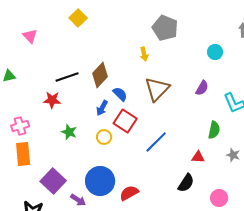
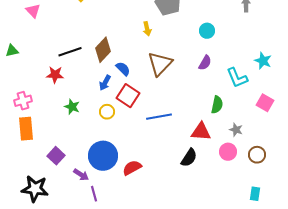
cyan circle: (215, 52) -> (207, 31), moved
blue line: (156, 142) -> (159, 117), turned 35
red triangle: (198, 157) -> (201, 132), size x1.5
purple square: (53, 181) -> (56, 156), size x0.7
pink circle: (219, 198) -> (228, 152), moved

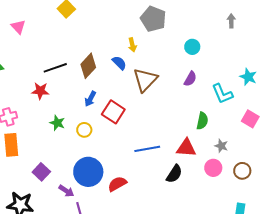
blue semicircle: (123, 69) -> (119, 63), moved
yellow circle: (107, 112) -> (84, 130), moved
blue line: (159, 117) -> (147, 149), moved

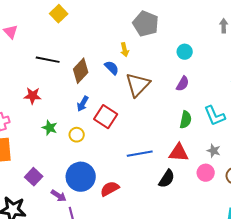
black line: (55, 68) -> (48, 60), moved, turned 30
cyan L-shape: (222, 94) -> (215, 116), moved
green semicircle: (202, 121) -> (186, 120), moved

